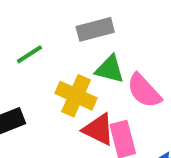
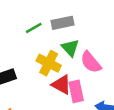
green line: (29, 54) -> (34, 28), moved
green triangle: (110, 69) -> (70, 48), turned 30

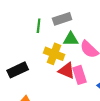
green line: (34, 28) -> (39, 26), turned -48
green triangle: (70, 48) -> (71, 39), turned -42

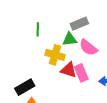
gray rectangle: (62, 19) -> (79, 24), moved
black rectangle: (18, 70) -> (25, 87), moved

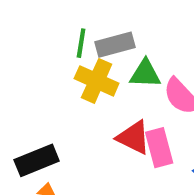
gray rectangle: (79, 24) -> (115, 45), moved
yellow cross: (55, 55) -> (97, 81), moved

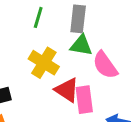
gray rectangle: (115, 45) -> (78, 19), moved, turned -76
yellow cross: (97, 81) -> (44, 63), moved

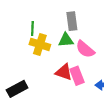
gray rectangle: (78, 19) -> (72, 21), moved
yellow cross: (44, 63) -> (40, 44), moved

